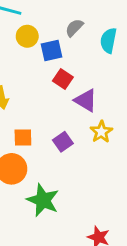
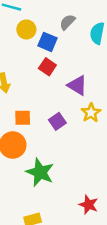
blue square: (51, 50) -> (47, 42), turned 36
red square: (63, 79) -> (47, 67), moved

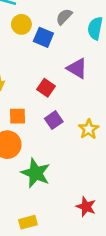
red square: (47, 67) -> (46, 88), moved
purple triangle: (77, 85) -> (77, 68), moved
yellow star: (91, 113) -> (89, 129), moved

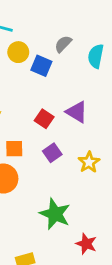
purple triangle: (77, 68) -> (77, 112), moved
green star: (36, 173) -> (55, 214), moved

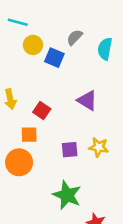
red square: (44, 119) -> (42, 111), moved
purple square: (52, 153) -> (70, 150), moved, turned 30
yellow star: (89, 162) -> (99, 147), turned -30

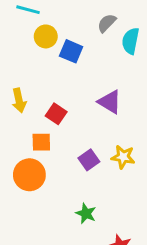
gray semicircle: (75, 37) -> (107, 23), moved
purple square: (70, 150) -> (89, 160), turned -30
green star: (67, 195) -> (86, 213), size x0.6

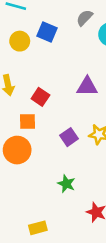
yellow circle: (46, 36) -> (20, 41), moved
blue square: (71, 51) -> (47, 32), moved
purple triangle: (110, 102) -> (87, 86), turned -30

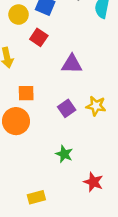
purple triangle: (87, 86) -> (72, 64), moved
red square: (40, 97) -> (39, 37), moved

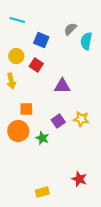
yellow circle: (19, 15) -> (16, 56), moved
green star: (64, 154) -> (42, 138), moved
yellow rectangle: (36, 197) -> (42, 192), moved

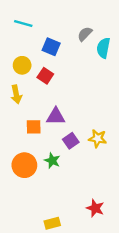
purple triangle: (62, 86) -> (56, 116), moved
orange circle: (18, 131) -> (24, 165), moved

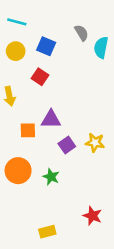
gray semicircle: (85, 34) -> (81, 33), turned 105
yellow circle: (22, 65) -> (16, 51), moved
green star: (52, 161) -> (51, 177), moved

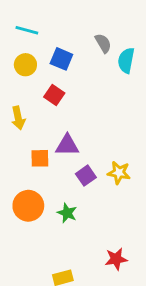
red star: (92, 216) -> (116, 259), turned -30

